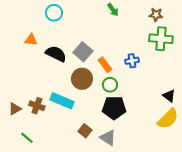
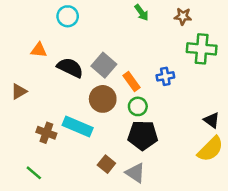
brown star: (156, 15) -> (183, 16), moved
brown triangle: (15, 109) -> (19, 91), moved

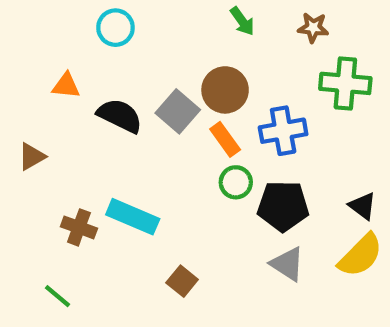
blue cross: (165, 76) -> (283, 131), size x1.5
brown circle: (103, 99) -> (225, 90), moved
black pentagon: (143, 135) -> (283, 206), moved
gray triangle: (135, 173) -> (287, 264), moved

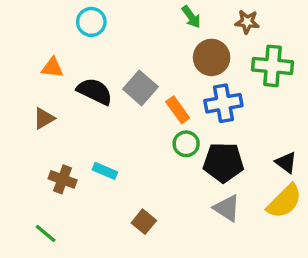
brown circle: (225, 90) -> (212, 57), moved
brown triangle: (32, 157) -> (44, 118), moved
cyan rectangle: (133, 217) -> (105, 171), size x0.6

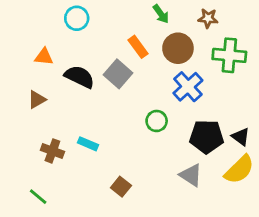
blue cross: (223, 103) -> (188, 87), turned -32
orange rectangle: (178, 110) -> (138, 47), moved
black pentagon: (223, 162) -> (207, 137), moved

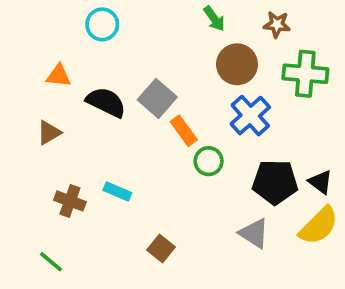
orange rectangle: (138, 47) -> (184, 131), moved

